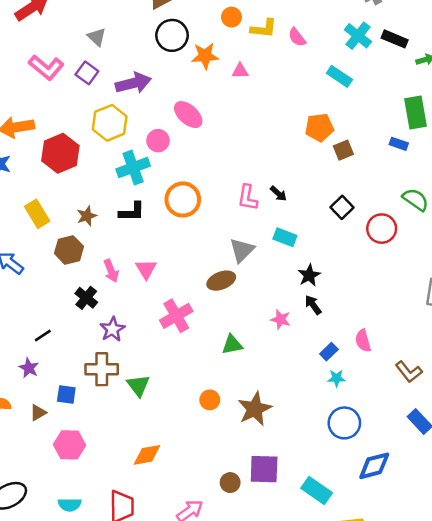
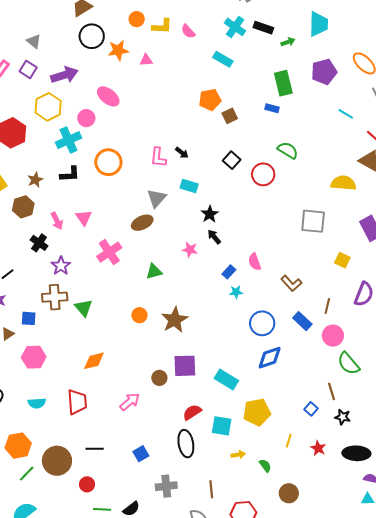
blue circle: (344, 423) -> (262, 323), moved

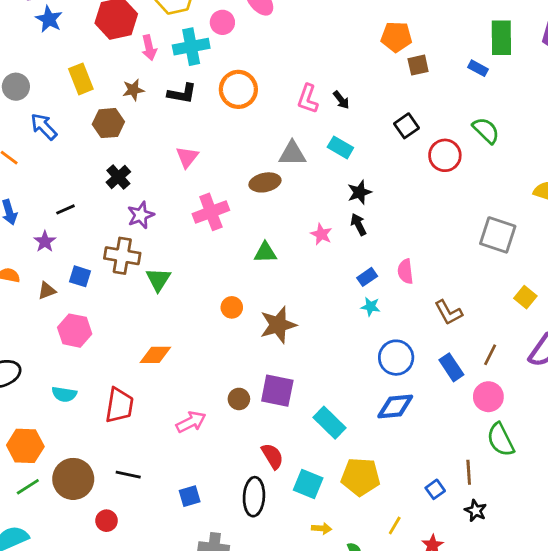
gray triangle: (157, 198) -> (292, 154), turned 35
pink arrow: (57, 221) -> (149, 48), moved
red semicircle: (192, 412) -> (272, 456), turned 78

